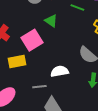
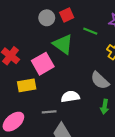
green triangle: (51, 21) -> (63, 44), size x1.5

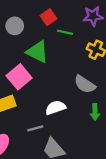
red square: (67, 15) -> (49, 17), moved

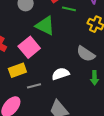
gray line: (35, 128) -> (34, 86), moved

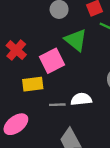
gray line: (34, 86) -> (57, 105), moved

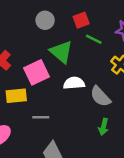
white semicircle: (81, 99) -> (74, 83), moved

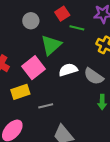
green triangle: (61, 52) -> (51, 45), turned 50

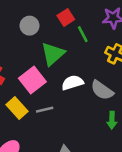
green line: (77, 28) -> (83, 34), turned 48
yellow rectangle: (20, 92) -> (17, 108), turned 66
gray line: (46, 106) -> (45, 110), moved

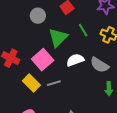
green line: (83, 34) -> (83, 30), moved

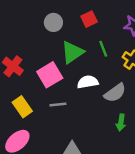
gray semicircle: (100, 65) -> (115, 93), turned -78
yellow rectangle: (31, 83) -> (22, 107), moved

